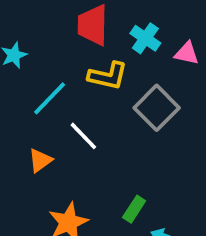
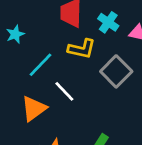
orange triangle: (40, 160) -> (34, 109), size x1.5

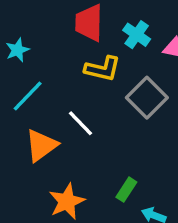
cyan line: (40, 65) -> (28, 96), moved

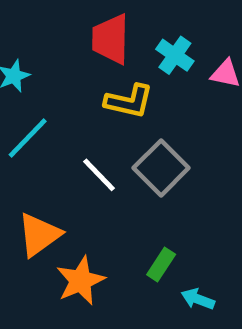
gray square: (147, 98) -> (161, 168), moved
orange triangle: (41, 145) -> (39, 235), moved

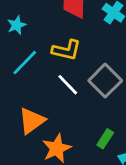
yellow L-shape: (129, 101) -> (66, 50), moved

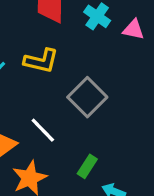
white line: (68, 85) -> (43, 130), moved

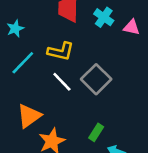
white line: (43, 130) -> (62, 82), moved

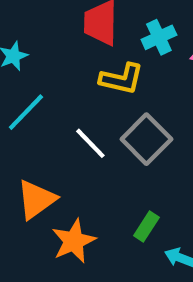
cyan cross: (104, 17) -> (159, 37), turned 30
yellow L-shape: (61, 51) -> (122, 79), moved

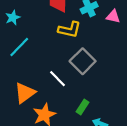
white line: (90, 143) -> (57, 79), moved

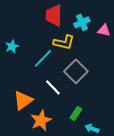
cyan star: (13, 18) -> (12, 46), moved
cyan line: (19, 47) -> (43, 58), moved

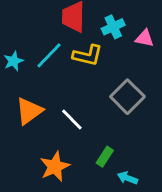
cyan line: (43, 58) -> (49, 55), moved
gray square: (76, 71) -> (127, 97), moved
orange triangle: (23, 100) -> (29, 111), moved

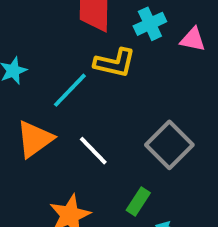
cyan line: (49, 55) -> (70, 90), moved
gray square: (127, 97) -> (169, 145), moved

